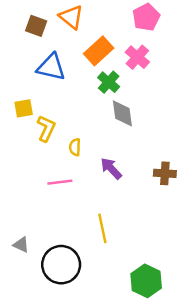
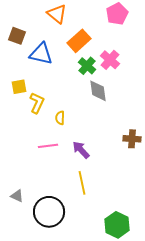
brown square: (36, 26) -> (17, 36), moved
pink cross: (137, 57) -> (110, 60), moved
purple arrow: (111, 168) -> (81, 150), moved

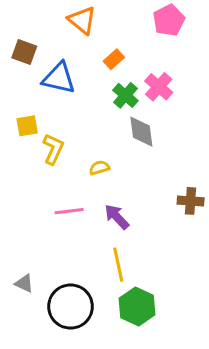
orange rectangle: (79, 41) -> (114, 59), size x0.6
yellow semicircle: (60, 118) -> (99, 168), moved, turned 72
green hexagon: (117, 225) -> (137, 307), moved

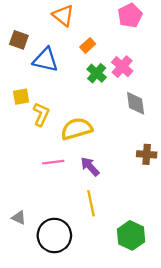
gray diamond: (141, 132) -> (136, 103), moved
yellow semicircle: (99, 168) -> (77, 129), size x2.0
green hexagon: (137, 307) -> (131, 235), moved

